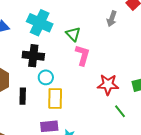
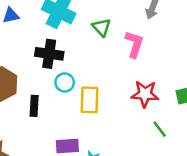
pink L-shape: (83, 55) -> (134, 44), moved
yellow rectangle: (55, 98) -> (90, 100), moved

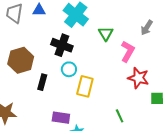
red star: (145, 94) -> (138, 78), moved
green line: (160, 129) -> (120, 116), moved

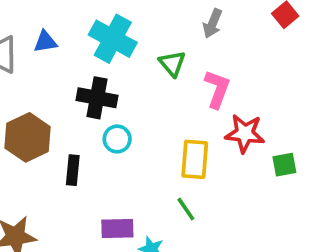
gray arrow: (147, 28) -> (213, 23), moved
yellow rectangle: (85, 86) -> (195, 159), moved
green line: (120, 116) -> (186, 209), moved

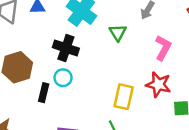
pink L-shape: (217, 89) -> (163, 48), moved
cyan circle: (117, 139) -> (63, 78), moved

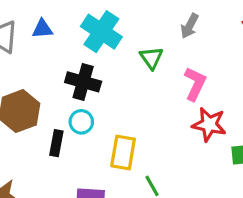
pink L-shape: (163, 48) -> (195, 84), moved
yellow rectangle: (124, 97) -> (123, 153), moved

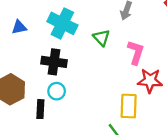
yellow rectangle: (123, 153) -> (129, 106), moved

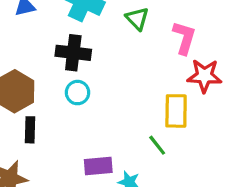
black rectangle: (40, 109) -> (30, 130), moved

